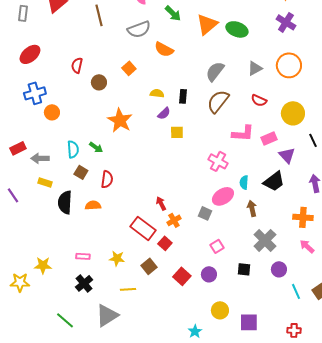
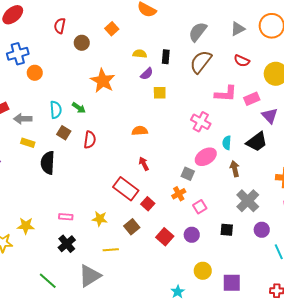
orange semicircle: (93, 205) -> (140, 131), moved
orange cross: (174, 220) -> (179, 194), moved

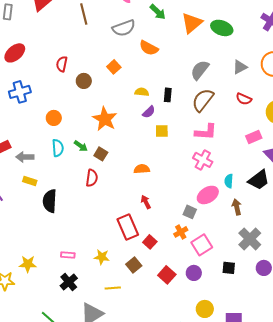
orange circle: (35, 73) -> (54, 118), moved
pink L-shape: (226, 94) -> (206, 132), moved
brown square: (64, 133) -> (101, 154), moved
red rectangle: (126, 189) -> (128, 227), turned 30
pink square: (200, 207) -> (202, 245), size x1.5

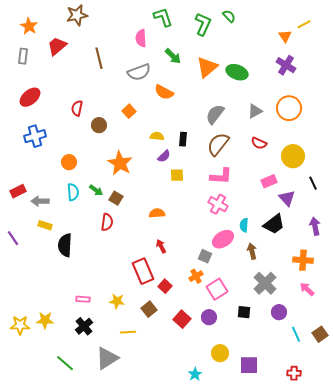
yellow star: (28, 264) -> (45, 320), moved

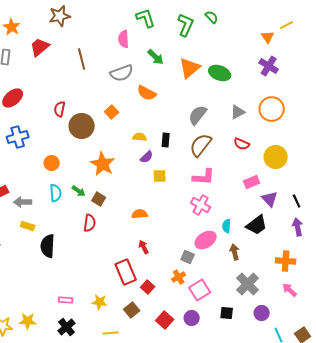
brown circle: (99, 125) -> (82, 126), size x1.6
black line: (313, 183) -> (297, 201), moved

